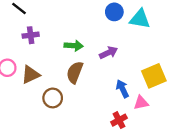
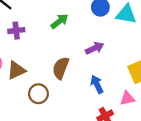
green arrow: (74, 46) -> (59, 21), moved, turned -42
blue arrow: (122, 89) -> (97, 84), moved

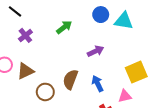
purple cross: (16, 31) -> (25, 35), turned -32
brown semicircle: (61, 68) -> (70, 79), moved

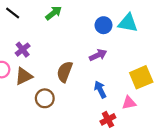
blue circle: (101, 15) -> (104, 25), moved
green arrow: (64, 27) -> (54, 13), moved
purple cross: (25, 35) -> (23, 50), moved
brown semicircle: (70, 79) -> (65, 72), moved

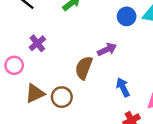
purple arrow: (98, 55) -> (107, 49), moved
brown triangle: (24, 76) -> (35, 93), moved

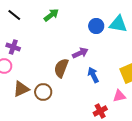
purple cross: (37, 43) -> (13, 47), moved, turned -32
blue arrow: (123, 87) -> (93, 75), moved

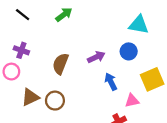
blue circle: (96, 26) -> (129, 51), moved
brown semicircle: (61, 68) -> (61, 64), moved
pink triangle: (119, 96) -> (132, 101), moved

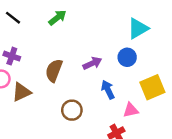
cyan triangle: (139, 25) -> (138, 28), turned -40
brown triangle: (30, 97) -> (21, 92), moved
brown circle: (55, 101) -> (72, 110), moved

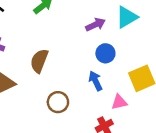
blue circle: (127, 57) -> (105, 53), moved
purple arrow: (92, 63) -> (95, 25), moved

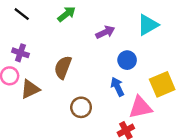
purple arrow: (95, 25) -> (105, 32), moved
pink triangle: (119, 102) -> (140, 107), size x1.5

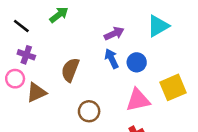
black line: (22, 14) -> (21, 26), moved
green arrow: (67, 14) -> (59, 15), moved
blue arrow: (117, 87) -> (112, 59), moved
pink triangle: (140, 107) -> (138, 100), moved

